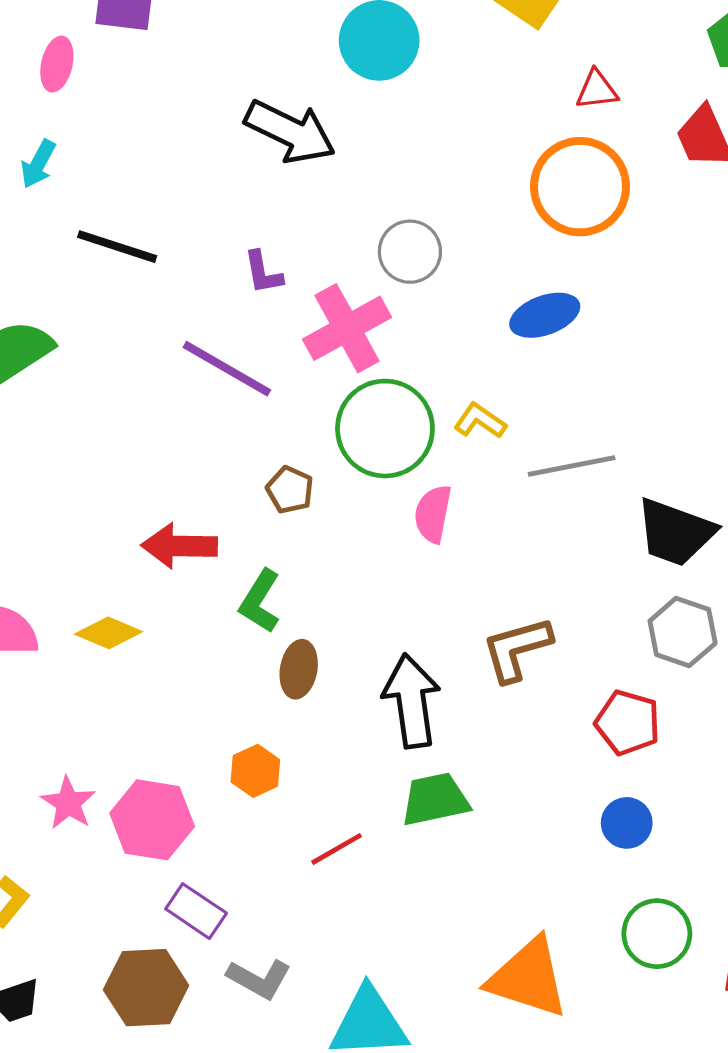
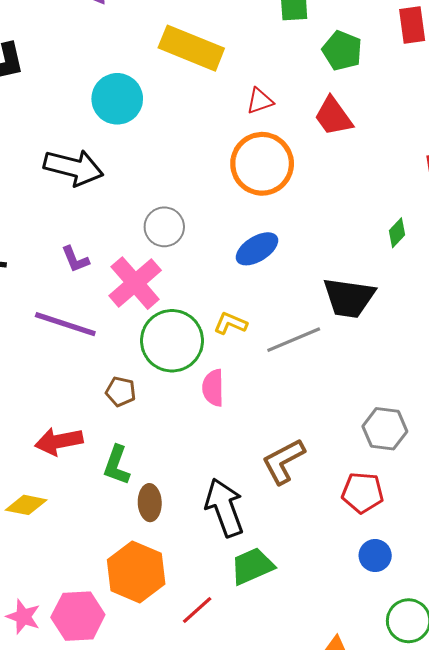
black trapezoid: (675, 532) -> (349, 298), moved
orange hexagon: (255, 771) -> (136, 572), size x1.8

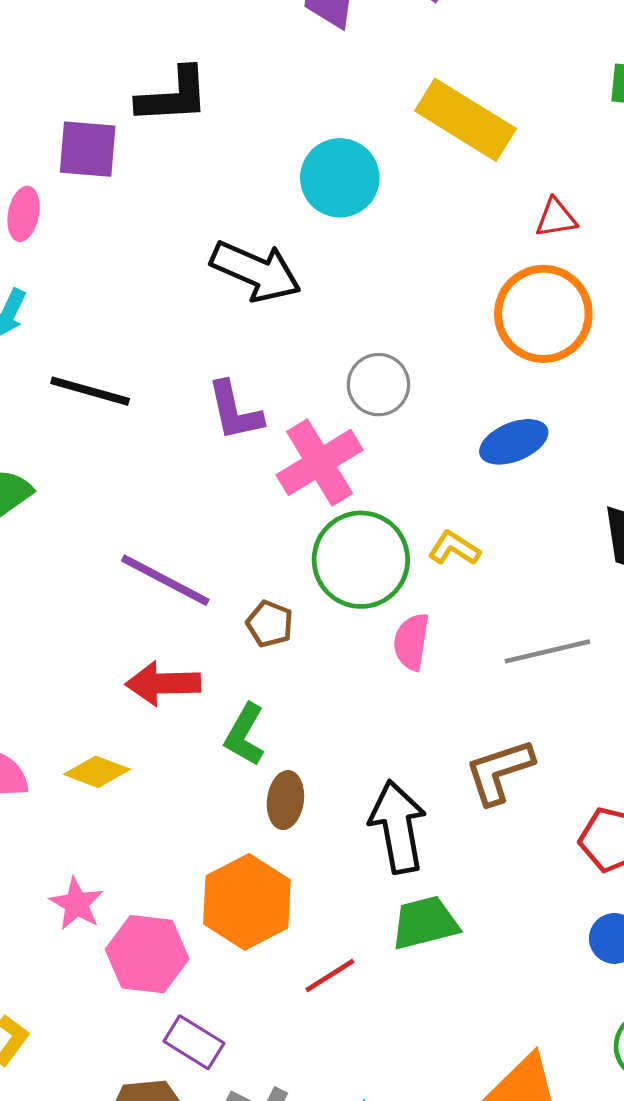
purple L-shape: (75, 259) -> (235, 411), size x1.4
purple line: (65, 324) -> (165, 580), moved
gray line: (294, 340) -> (547, 651), moved
pink star: (23, 617) -> (77, 904), moved

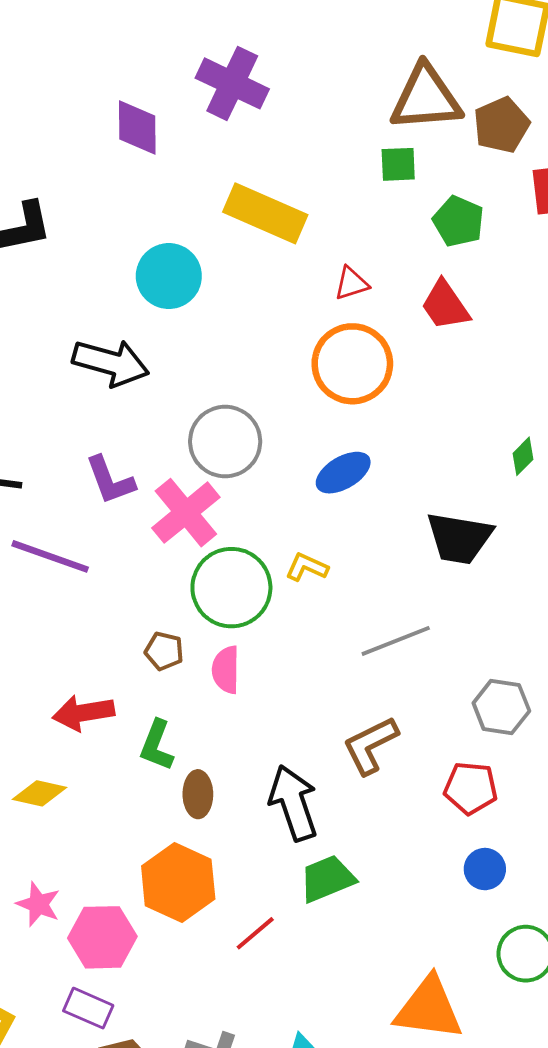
gray circle: (378, 385) -> (225, 442), size x1.4
purple line: (165, 580) -> (50, 556), moved
pink semicircle: (411, 642) -> (226, 670), moved
purple rectangle: (194, 1042) -> (88, 1008), moved

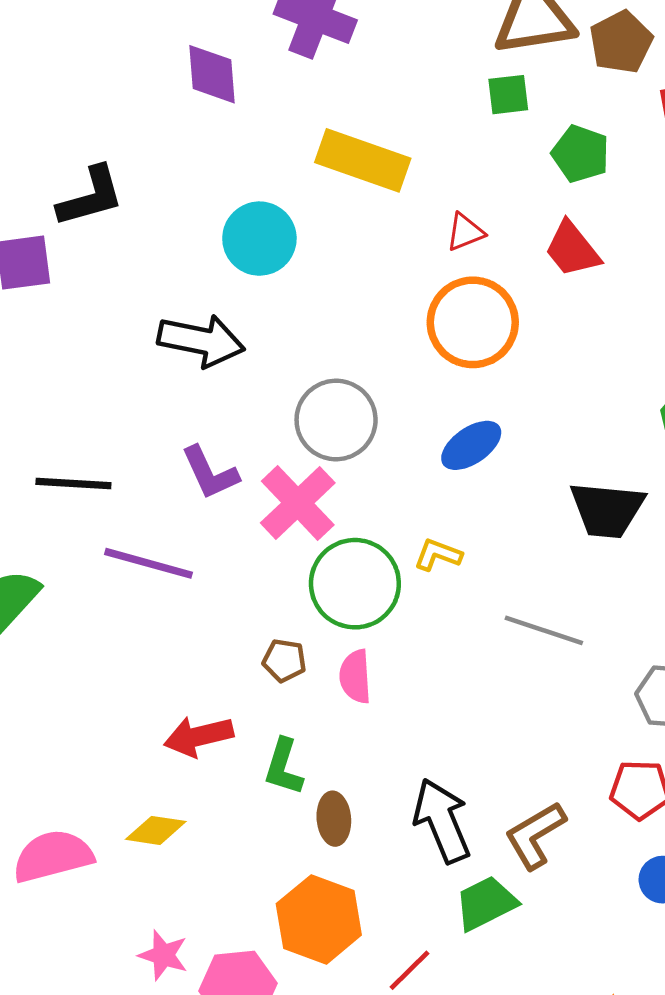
gray line: (396, 641) -> (544, 630), turned 44
brown L-shape: (370, 745) -> (535, 835), moved

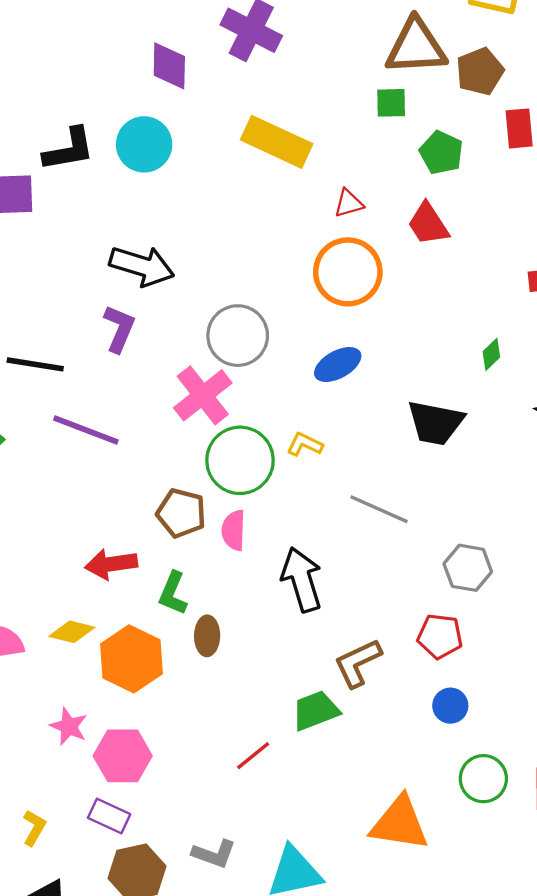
cyan circle: (259, 239) -> (144, 144), moved
purple L-shape: (210, 473) -> (119, 329), moved, turned -138
brown pentagon: (284, 661) -> (181, 513), size x1.5
black arrow: (442, 821) -> (302, 580), moved
orange hexagon: (319, 919) -> (131, 659), moved

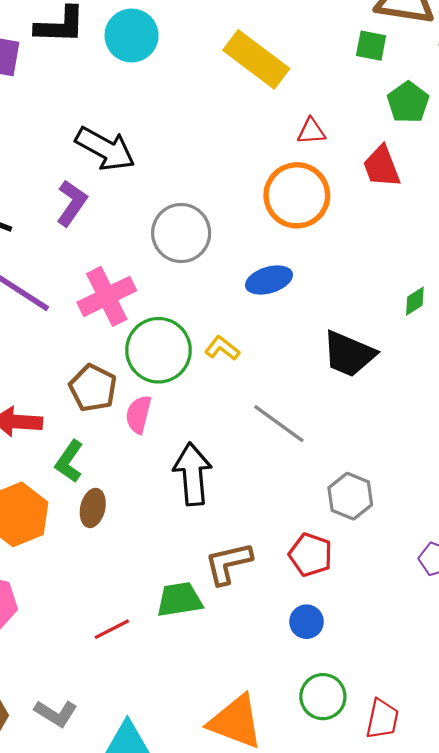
pink cross: (203, 395) -> (107, 296), moved

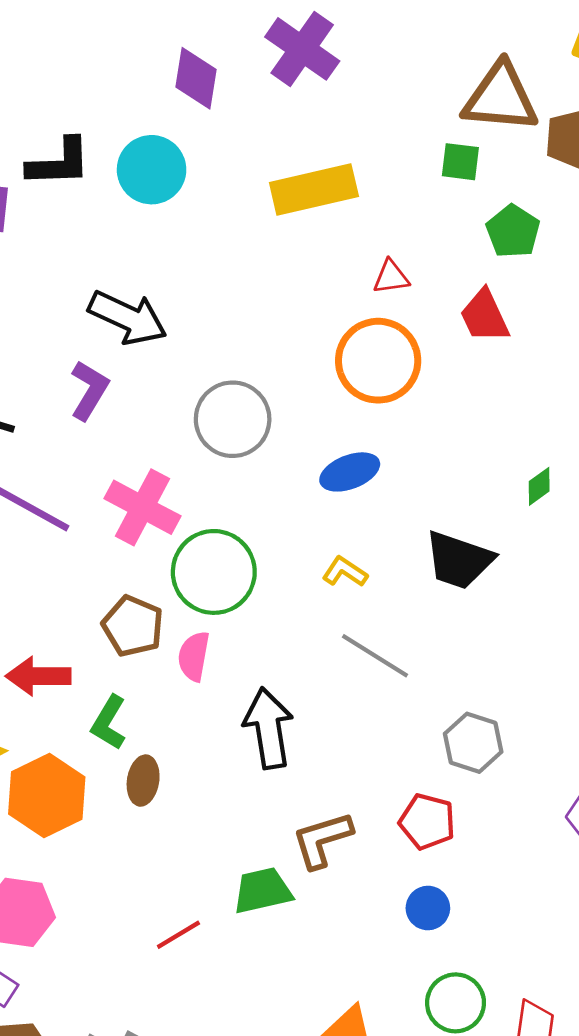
yellow rectangle: (256, 59) -> (314, 190), turned -46
pink cross: (107, 296) -> (143, 507), turned -32
yellow L-shape: (222, 348) -> (345, 572), moved

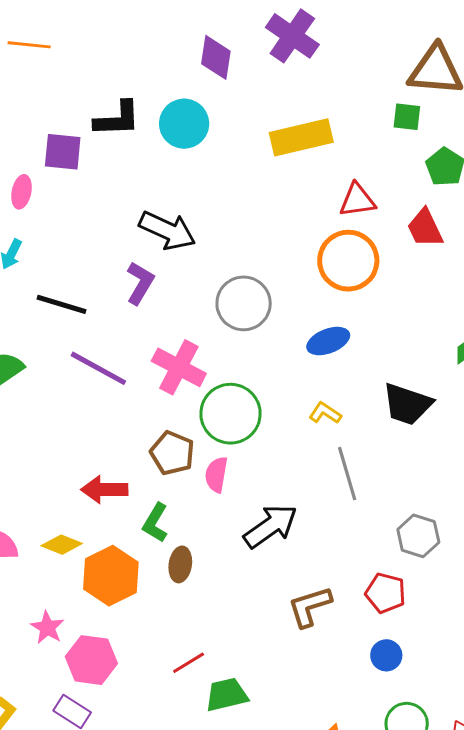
red triangle: (391, 277) -> (357, 200), size x1.4
gray line: (375, 656) -> (347, 474), turned 42
black arrow: (268, 728) -> (271, 526), turned 64
green trapezoid: (263, 891) -> (227, 695), moved
red line: (178, 935) -> (189, 663), moved

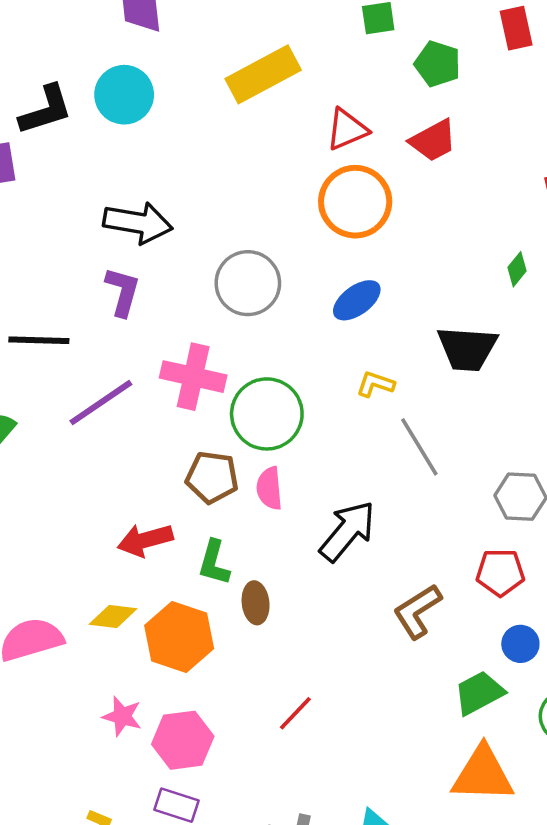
red trapezoid: (425, 228) -> (433, 141), turned -78
purple line: (98, 368) -> (101, 403), turned -48
green trapezoid: (227, 695) -> (479, 693), moved

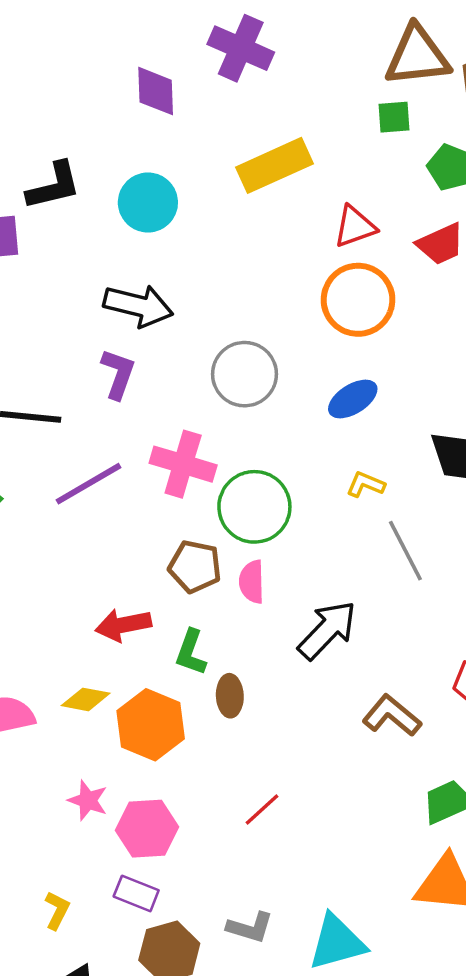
cyan circle: (124, 95) -> (148, 202), moved
brown L-shape: (417, 611) -> (392, 716), turned 68

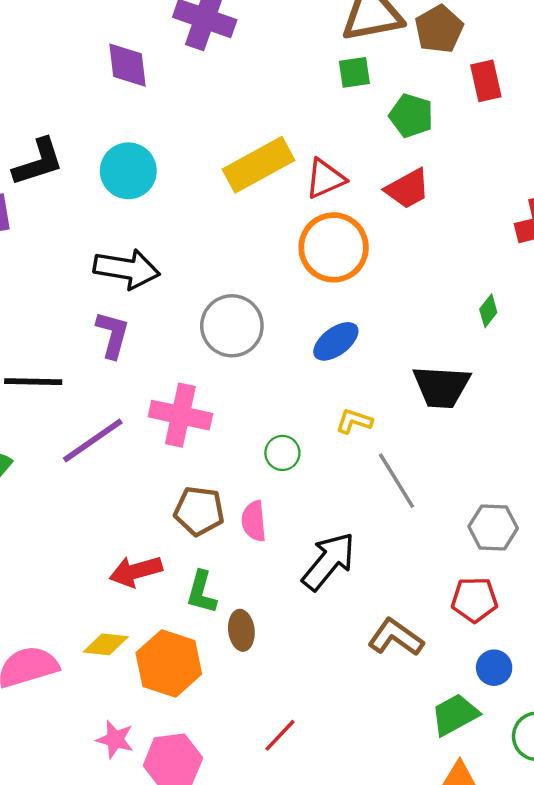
yellow rectangle: (275, 165) -> (258, 165), moved
green circle: (254, 507) -> (282, 453), moved, size x0.5

